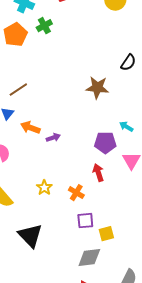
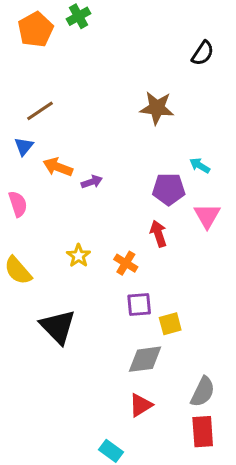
black semicircle: (128, 63) -> (203, 53), moved

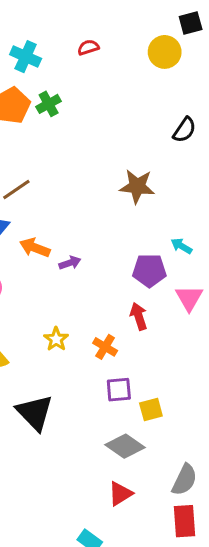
green cross: (78, 16) -> (49, 104), moved
gray diamond: (145, 359) -> (125, 446), turned 42

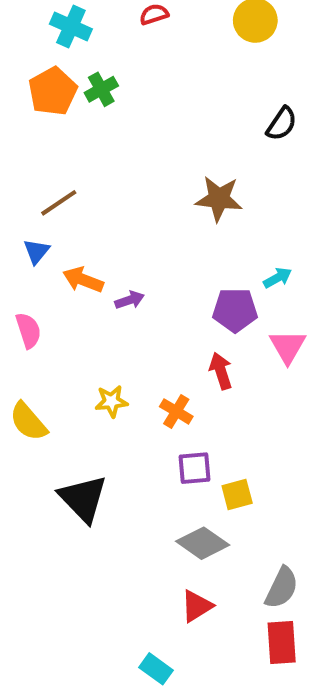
cyan arrow: (181, 246) -> (278, 278), turned 120
yellow star: (56, 339) -> (111, 401), turned 30

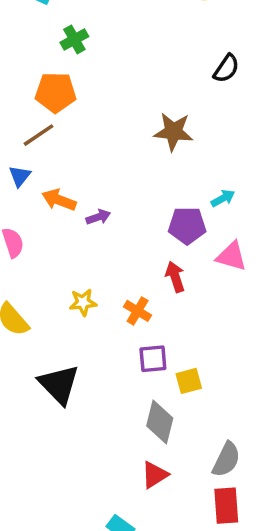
orange pentagon: (53, 91) -> (56, 92), moved, turned 30
pink triangle: (288, 347) -> (231, 256), turned -44
gray diamond: (203, 543) -> (160, 422), turned 69

